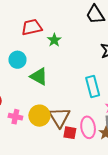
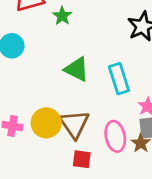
green triangle: (39, 77) -> (77, 69), moved
red square: (70, 133) -> (82, 159), moved

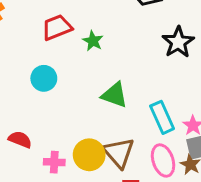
cyan rectangle: (119, 79) -> (162, 117), moved

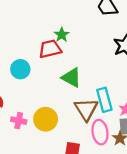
red trapezoid: (57, 27) -> (50, 49), moved
cyan circle: (44, 78) -> (20, 69), moved
brown triangle: (119, 153) -> (86, 109), moved

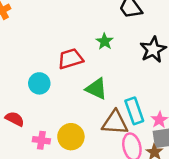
green star: (62, 35) -> (105, 41), moved
brown triangle: (86, 109) -> (115, 123), turned -50

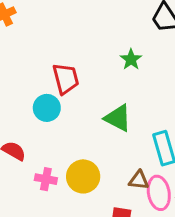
red trapezoid: (71, 59) -> (66, 79), moved, turned 90
brown triangle: (115, 123) -> (139, 180), moved, size x0.6

